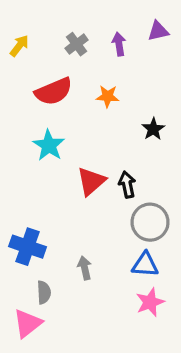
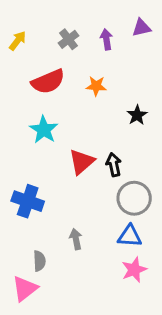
blue cross: (28, 247) -> (28, 201), moved

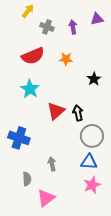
gray cross: (69, 39) -> (47, 27), turned -32
yellow arrow: (17, 41) -> (28, 11), moved
pink triangle: (25, 289) -> (46, 198), moved

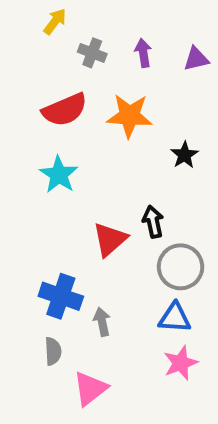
purple triangle: (97, 19) -> (196, 59), moved
orange star: (66, 59) -> (129, 116), size x1.6
red triangle: (56, 111) -> (110, 239), moved
blue cross: (19, 138) -> (61, 296), moved

